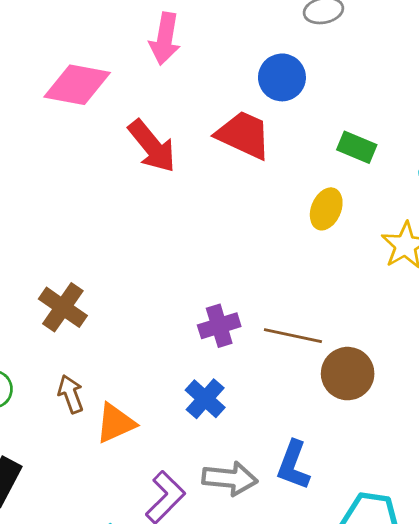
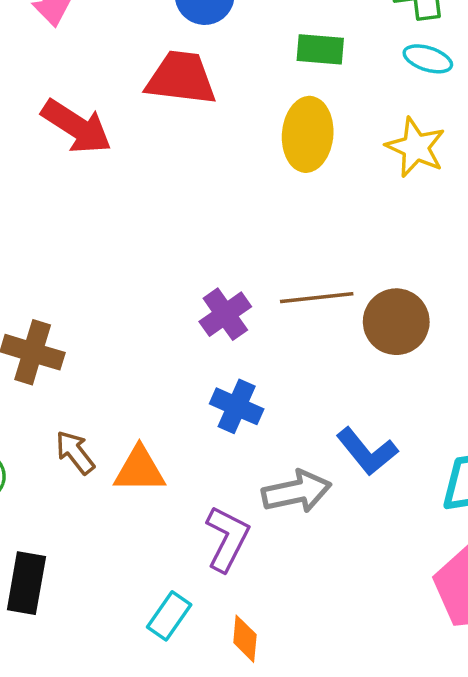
yellow ellipse: (326, 209) -> (308, 134), size x1.4
orange triangle: (115, 423) -> (140, 470), turned 42
blue L-shape: (293, 465) -> (367, 451), turned -42

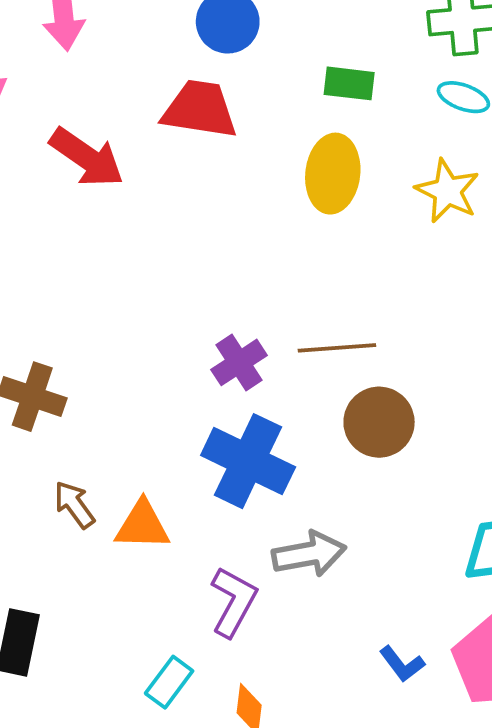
brown circle: (396, 322) -> (379, 422), moved
blue cross: (237, 406) -> (248, 461), size x1.6
blue L-shape: (367, 451) -> (402, 664), moved, size x0.7

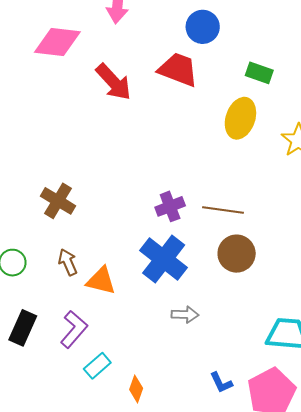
gray arrow: (309, 554) -> (185, 315), size x0.7
purple L-shape: (233, 602) -> (74, 329), moved

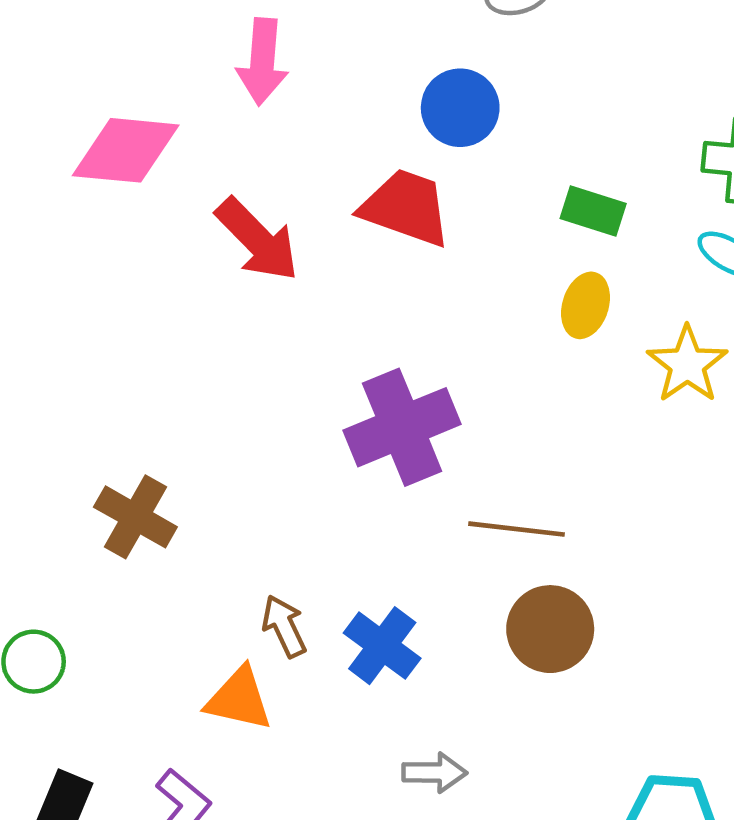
yellow ellipse: (240, 118) -> (586, 305), moved, size x0.7
purple cross: (170, 206) -> (402, 427), moved, size x1.6
blue cross: (164, 259) -> (382, 646), size x0.7
brown arrow: (68, 262) -> (284, 626), moved

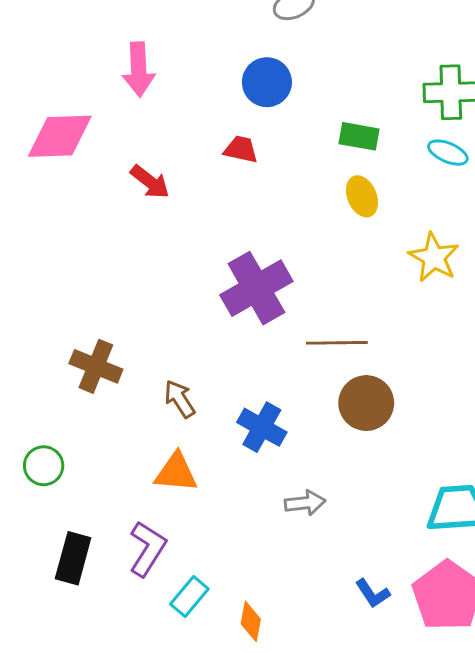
red trapezoid: (406, 208) -> (241, 149), size x0.6
red arrow: (257, 240) -> (150, 182), size x0.7
yellow ellipse: (586, 305) -> (362, 196), turned -33
yellow star: (687, 365) -> (434, 257), moved
brown arrow: (284, 626) -> (180, 399), moved

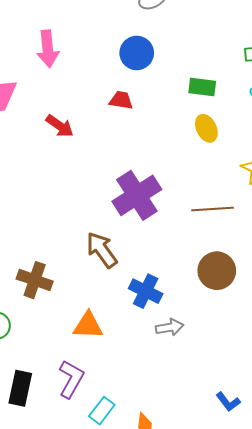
brown line: (337, 343) -> (213, 209), moved
brown cross: (96, 366) -> (35, 280), moved
brown arrow: (180, 399) -> (102, 250), moved, size x1.4
gray arrow: (305, 503) -> (170, 327), moved

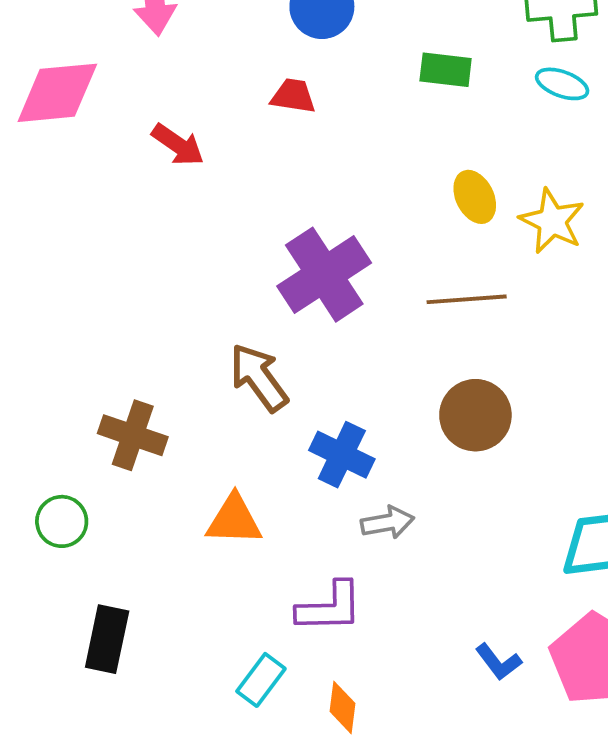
yellow ellipse: (206, 128) -> (475, 197), moved
purple L-shape: (71, 379) -> (330, 607), moved, turned 60

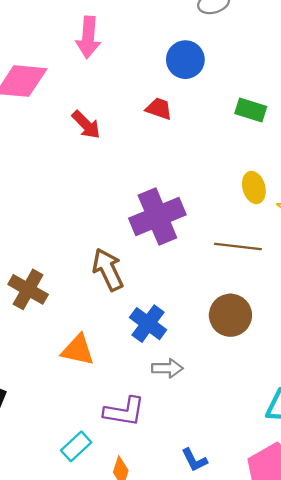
blue L-shape: (498, 662) -> (194, 460), moved

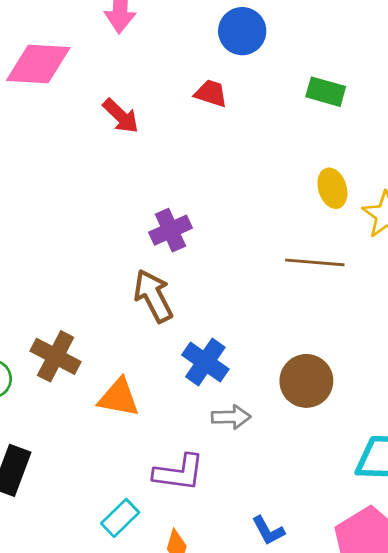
purple cross: (157, 216) -> (171, 230), moved, size x0.6
brown cross: (28, 289) -> (56, 356), moved
brown circle: (230, 315) -> (306, 381), moved

